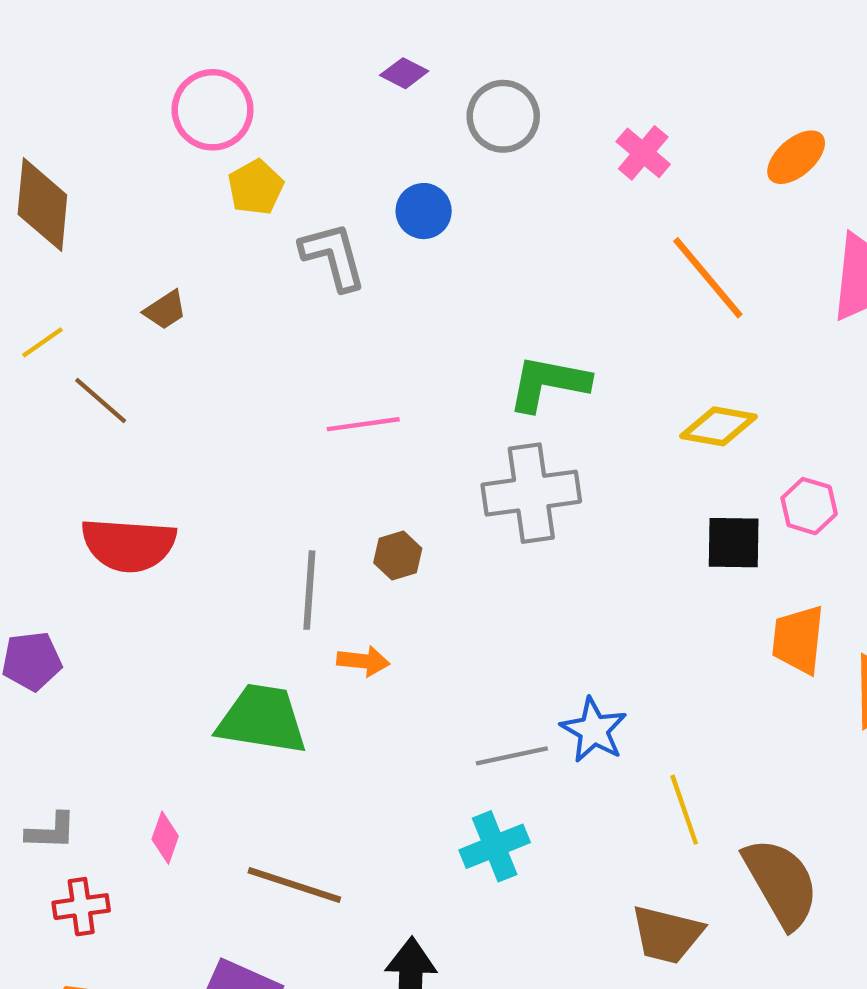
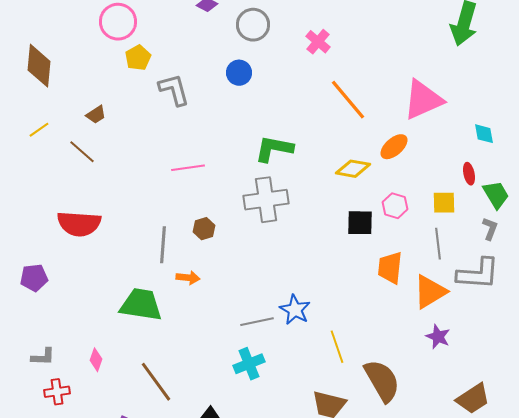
orange ellipse: (796, 157) -> (394, 147), moved
blue circle: (424, 211) -> (239, 73), moved
brown line: (101, 401) -> (82, 152), moved
brown line: (294, 885) -> (156, 382), turned 36

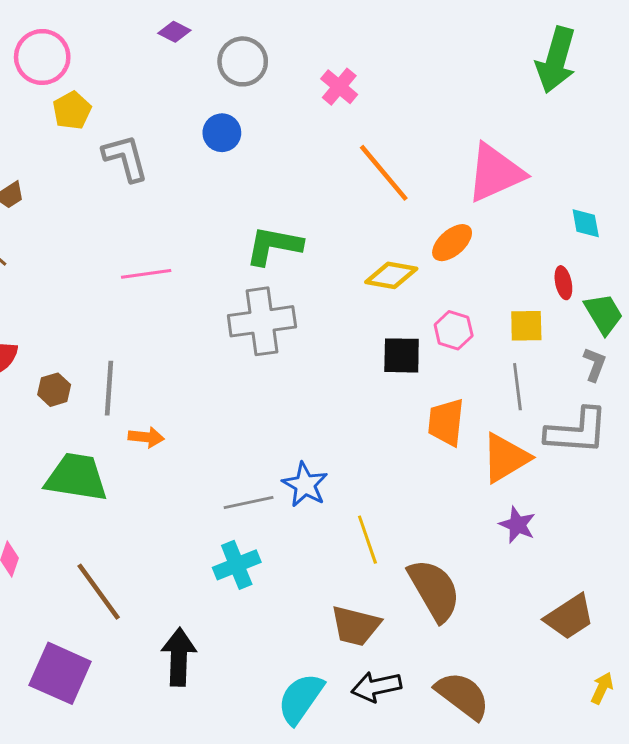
brown hexagon: (204, 229) -> (54, 390), moved

